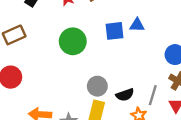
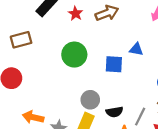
blue square: (115, 31) -> (114, 64), moved

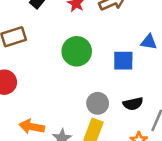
black semicircle: (114, 112) -> (133, 104), moved

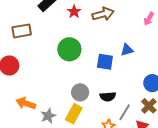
blue triangle: (149, 42) -> (127, 50), turned -32

